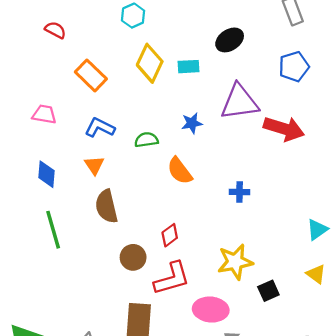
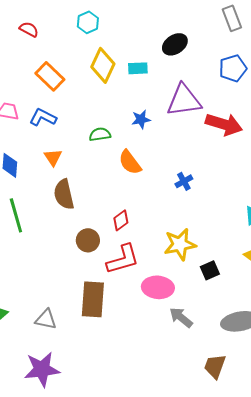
red semicircle: (55, 30) -> (29, 29), moved
blue L-shape: (100, 128) -> (43, 117), moved
blue cross: (240, 192) -> (184, 181), turned -30

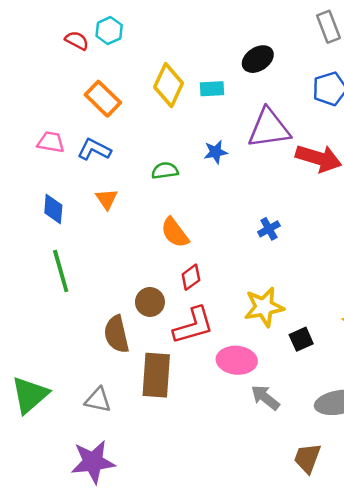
cyan hexagon: (88, 22) -> (109, 31), moved
orange semicircle: (130, 162) -> (175, 233), moved
brown semicircle: (64, 194) -> (117, 334), moved

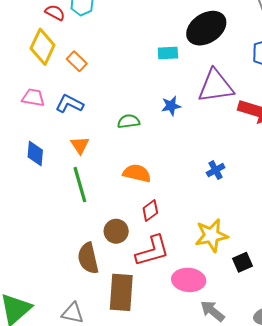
black ellipse: (258, 59) -> (206, 28), size x1.5
yellow diamond: (169, 85) -> (43, 47), moved
orange rectangle: (103, 99) -> (77, 61), size x0.7
orange semicircle: (175, 233) -> (137, 173), turned 140
green line: (61, 271) -> (80, 185), moved

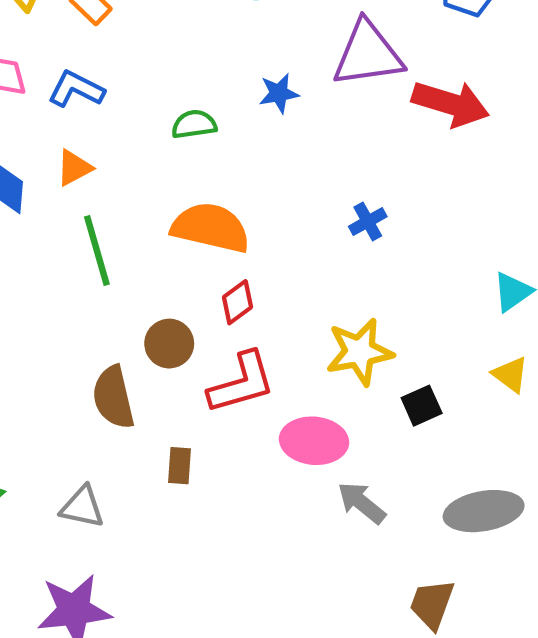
orange triangle: (80, 145) -> (74, 168), moved, turned 36
orange semicircle: (137, 173) -> (211, 228), size x1.4
brown rectangle: (121, 292) -> (180, 466), size x0.5

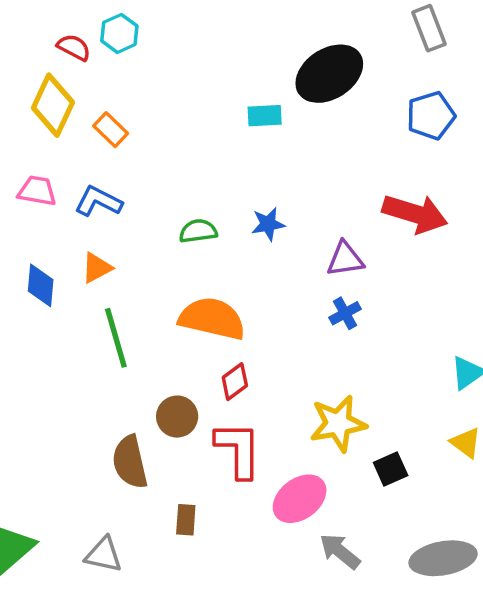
purple triangle: (368, 54) -> (345, 259), moved, size x0.6
blue star: (279, 93) -> (268, 224), moved
red L-shape: (242, 383) -> (238, 450), turned -74
pink ellipse: (314, 441) -> (300, 499), turned -42

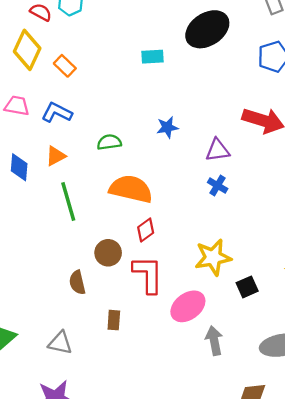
cyan rectangle: (265, 116) -> (153, 57), moved
green semicircle: (198, 231) -> (109, 142), moved
blue cross: (345, 313) -> (218, 186), turned -30
brown semicircle: (130, 462) -> (77, 282), size x0.7
gray arrow: (340, 551) -> (214, 341), turned 40

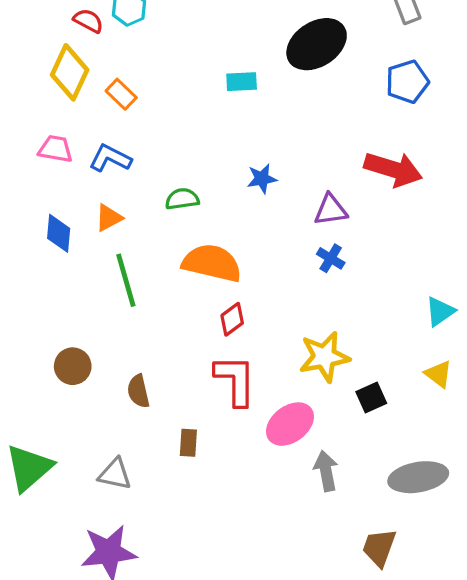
brown circle: (108, 253) -> (73, 366), moved

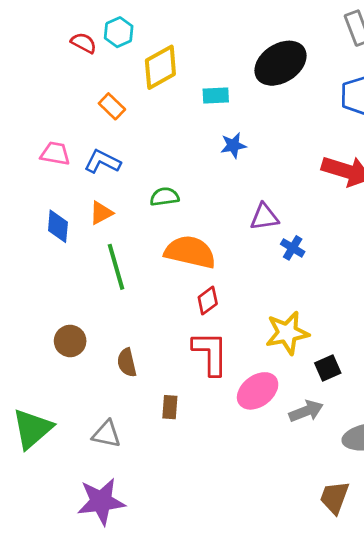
yellow diamond: (70, 72) -> (160, 67), moved, turned 36
blue star: (262, 179) -> (233, 145), moved
purple triangle: (331, 210) -> (264, 217), moved
gray arrow: (326, 471) -> (306, 411), moved, turned 80

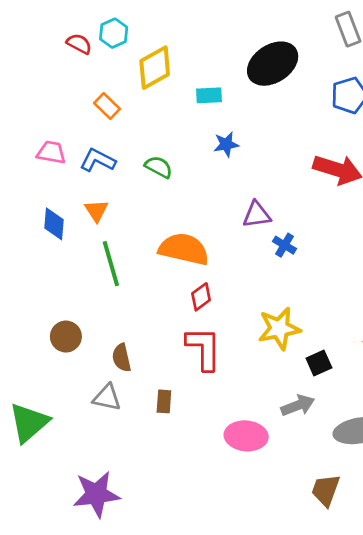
green semicircle: (165, 197) -> (159, 167), moved, turned 36
orange triangle: (101, 213) -> (96, 211), turned -35
pink ellipse: (258, 391) -> (246, 436), moved, turned 42
gray triangle: (107, 434) -> (107, 397), moved

